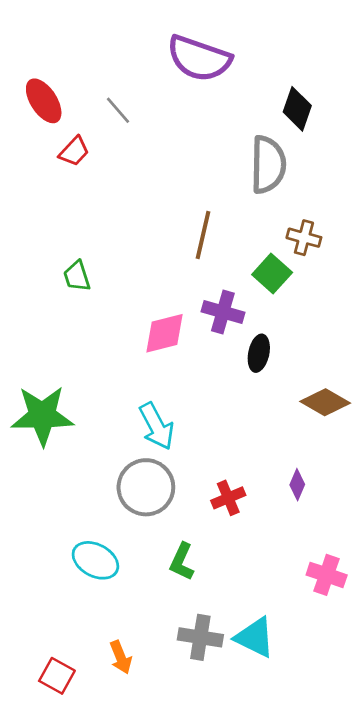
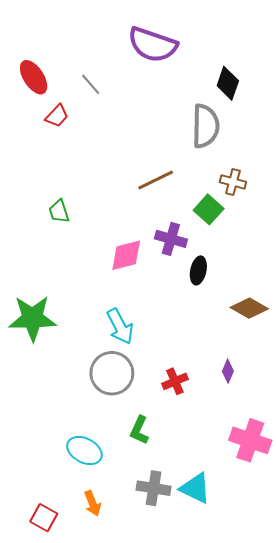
brown line: (203, 235) -> (156, 180), turned 51
cyan ellipse: (95, 560) -> (84, 451), moved
pink cross: (327, 575) -> (250, 440), size x1.4

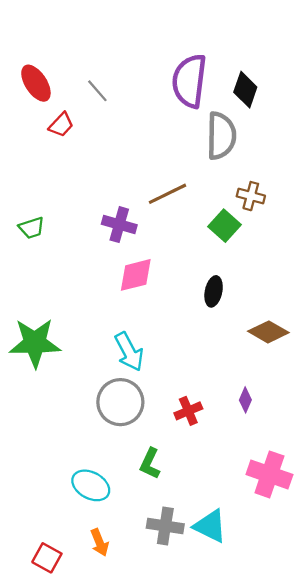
purple semicircle: (153, 45) -> (189, 81), moved, turned 78
green trapezoid: (59, 211) -> (32, 228), moved, turned -90
purple cross: (171, 239) -> (119, 225), moved

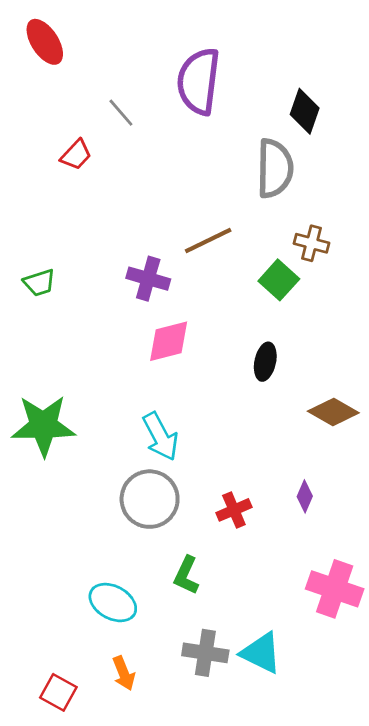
purple semicircle: (189, 81) -> (199, 81), moved
red ellipse: (36, 83) -> (45, 42), moved

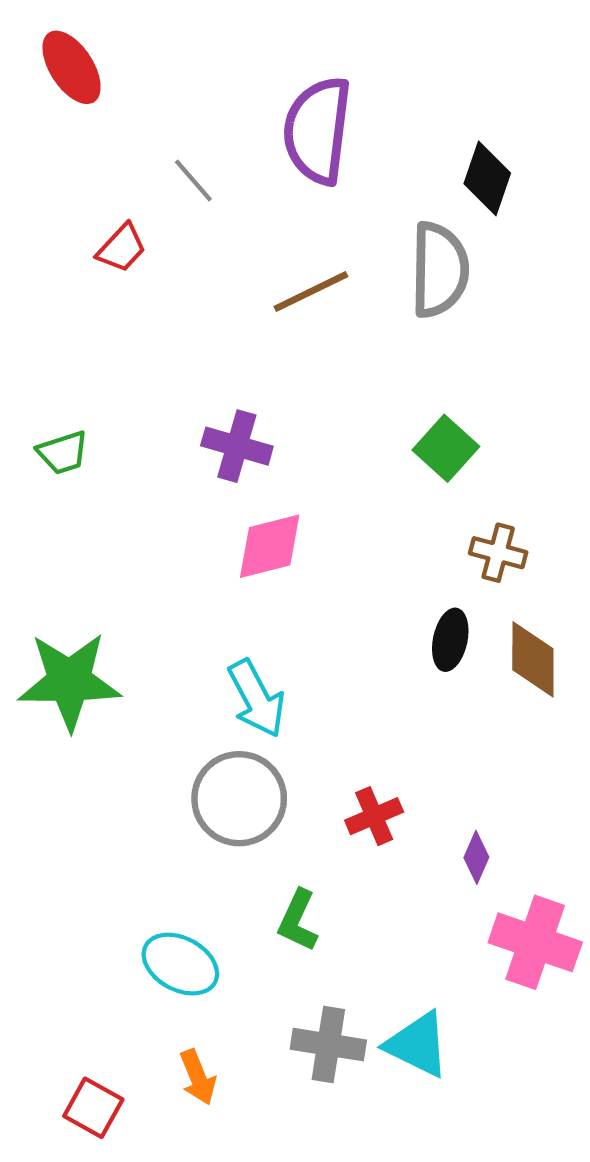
brown line: (208, 241) -> (311, 292), moved
brown cross: (312, 243) -> (498, 553), moved
black ellipse: (265, 362) -> (450, 640), moved
brown diamond: (333, 412) -> (533, 659), turned 60
purple diamond: (305, 496) -> (476, 857), moved

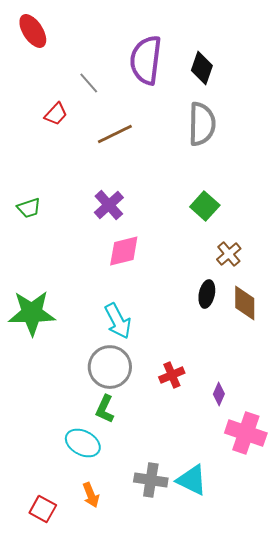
black diamond: (487, 178) -> (202, 68), moved
brown line: (311, 292) -> (115, 134), moved
purple cross: (237, 446) -> (109, 205), turned 32
brown cross: (498, 553) -> (229, 254), turned 35
green L-shape: (298, 921) -> (105, 409), moved

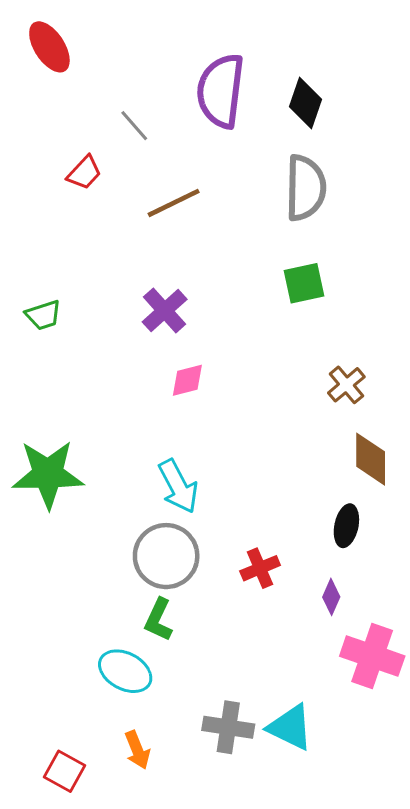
green square: (205, 206) -> (304, 283), moved, turned 36
pink diamond: (124, 251) -> (187, 380), size x0.7
black ellipse: (207, 294) -> (346, 526), moved

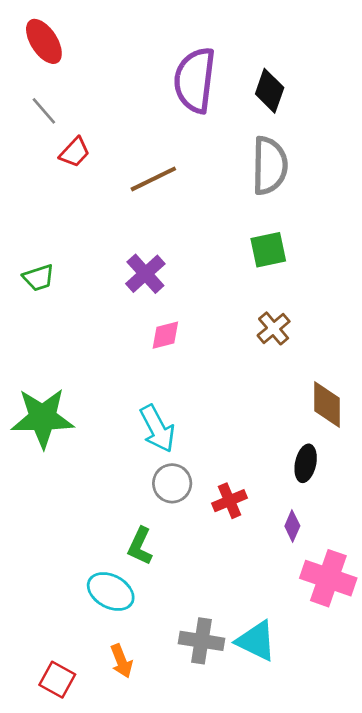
gray line: (134, 126) -> (44, 111), moved
brown cross: (346, 385) -> (274, 328), moved
gray circle: (166, 556) -> (172, 483), moved, size x0.7

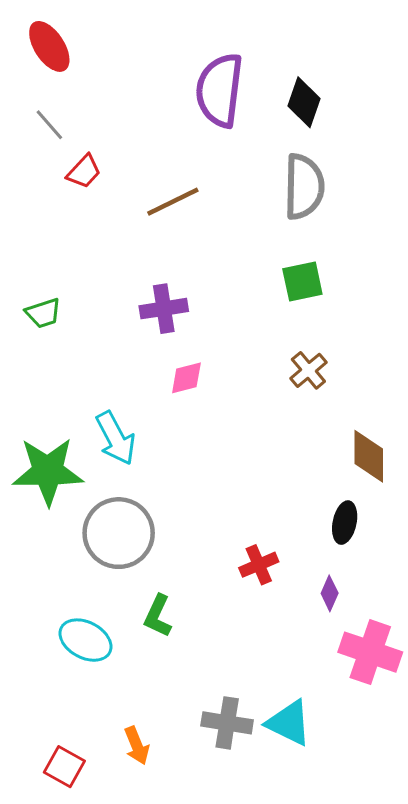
purple cross: (145, 274) -> (164, 309), turned 33
cyan arrow: (157, 429) -> (116, 438), moved
gray circle: (172, 483) -> (119, 533), moved, size x1.6
cyan ellipse: (111, 591) -> (85, 640), moved

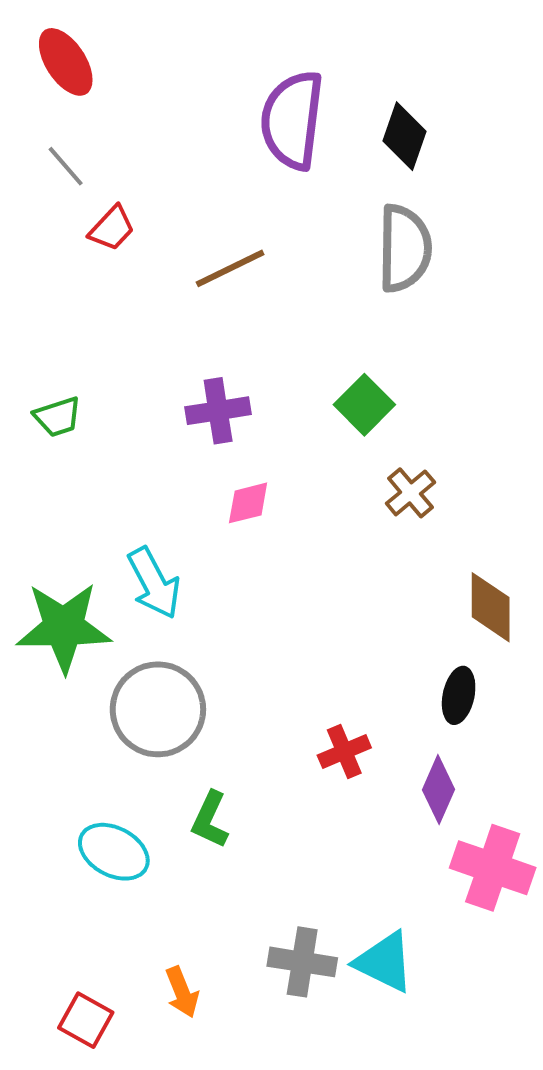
green square: (302, 281) -> (364, 405), moved, turned -33
purple diamond: (330, 593) -> (439, 790), size x1.4

